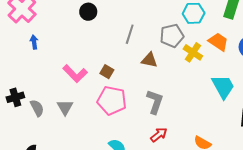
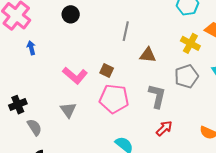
black circle: (88, 12) -> (71, 14), moved
gray pentagon: (172, 36) -> (186, 76), moved
gray semicircle: (37, 108) -> (34, 127), moved

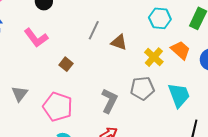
brown triangle: (148, 55) -> (119, 42), moved
pink L-shape: (75, 75) -> (36, 38), moved
pink pentagon: (114, 99) -> (58, 107), moved

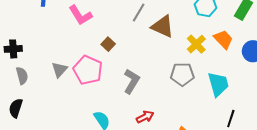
brown triangle: (119, 42) -> (163, 27), size x1.4
gray L-shape: (109, 101) -> (132, 81), moved
pink pentagon: (58, 107) -> (88, 70), moved

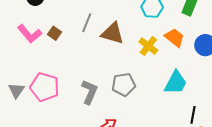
brown square: (108, 44) -> (55, 33), moved
gray pentagon: (182, 74) -> (124, 85), moved
cyan trapezoid: (218, 84) -> (176, 83), turned 52

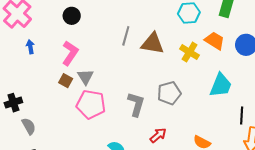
brown square: (55, 33) -> (66, 81), moved
pink L-shape: (30, 34) -> (70, 53), turned -100
gray triangle: (16, 90) -> (85, 77), moved

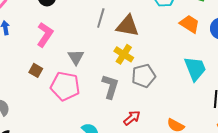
yellow cross: (190, 52) -> (124, 54), moved
gray triangle: (85, 77) -> (76, 57), moved
brown square: (66, 81) -> (36, 70), moved
cyan trapezoid: (221, 85) -> (195, 69), turned -44

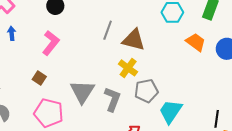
gray triangle: (76, 57) -> (82, 92), moved, size x1.5
cyan trapezoid: (195, 69) -> (171, 111), moved, turned -128
pink pentagon: (65, 86) -> (49, 113), moved

